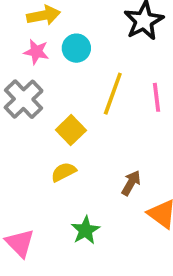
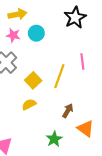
yellow line: (113, 94) -> (59, 76), moved
green star: (85, 230) -> (54, 139), moved

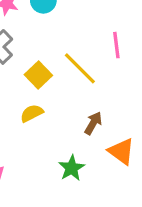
yellow line: (59, 76) -> (80, 68), turned -65

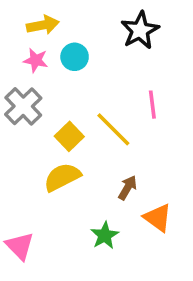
yellow semicircle: (32, 113) -> (62, 177), size x1.5

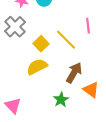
brown arrow: (128, 188) -> (74, 73), size x1.5

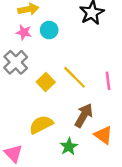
pink line: (88, 26) -> (108, 81), moved
yellow semicircle: (37, 67) -> (41, 125), moved

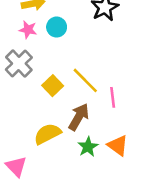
pink line: (108, 81) -> (113, 97), moved
brown arrow: (84, 115) -> (79, 117), moved
green star: (69, 147) -> (88, 147), moved

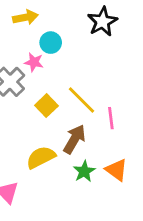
pink star: (28, 30) -> (34, 62), moved

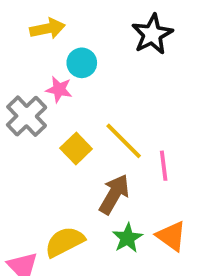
yellow semicircle: (41, 157) -> (65, 242), moved

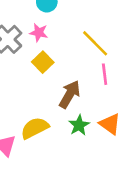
pink star: (59, 89) -> (39, 33), moved
yellow line: (124, 141) -> (95, 43), moved

